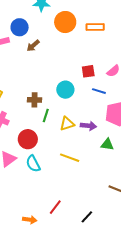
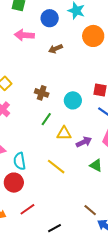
blue circle: (20, 27) -> (50, 18), moved
brown cross: (35, 100) -> (42, 93), moved
purple arrow: (89, 126) -> (84, 142), turned -49
red circle: (28, 139) -> (14, 183), moved

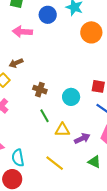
brown arrow: (55, 49) -> (16, 63), moved
green line: (46, 119) -> (44, 116), turned -64

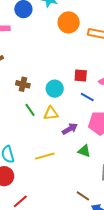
yellow triangle: (62, 130) -> (51, 113), moved
yellow line: (55, 163) -> (45, 156), turned -48

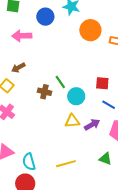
green line: (30, 110) -> (60, 82), moved
purple arrow: (70, 129) -> (92, 125), moved

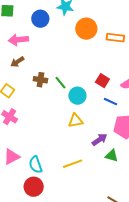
brown arrow: (18, 68) -> (17, 62), moved
red square: (102, 83) -> (102, 81), turned 32
brown cross: (44, 92) -> (40, 80), moved
purple arrow: (92, 125) -> (100, 140), moved

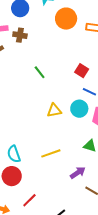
brown cross: (40, 80) -> (20, 35), moved
cyan circle: (77, 96) -> (79, 109), moved
purple arrow: (100, 140) -> (78, 173), moved

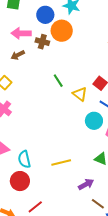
orange circle: (66, 19) -> (62, 31), moved
yellow triangle: (54, 110) -> (80, 94), moved, turned 42

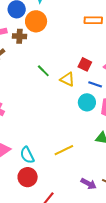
purple arrow: (86, 184) -> (89, 184), moved, turned 70

